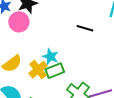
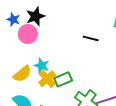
cyan star: (50, 57) -> (42, 66), moved

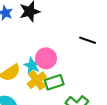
pink circle: (28, 34) -> (46, 58), moved

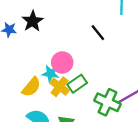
black line: (88, 40) -> (98, 33), turned 49

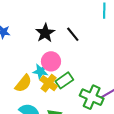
black star: (33, 21) -> (45, 33), moved
black line: (98, 33) -> (73, 34), moved

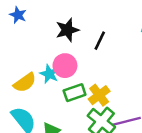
black line: (73, 34) -> (100, 41), turned 49
yellow cross: (49, 83) -> (99, 95), moved

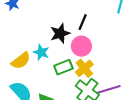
black star: (67, 30) -> (60, 33), moved
pink circle: (65, 66) -> (81, 46), moved

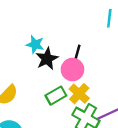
black line: (83, 22) -> (77, 54), moved
cyan star: (41, 52) -> (35, 44), moved

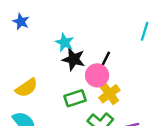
black star: (47, 59) -> (73, 59), turned 30
yellow cross: (79, 94) -> (109, 94), moved

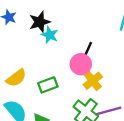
black star: (73, 59) -> (40, 22), moved, turned -30
green rectangle: (75, 98) -> (48, 85), moved

